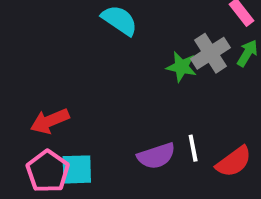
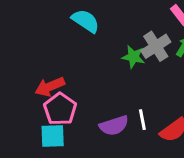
red arrow: (50, 121) -> (50, 87), moved
pink pentagon: (48, 171) -> (60, 109), moved

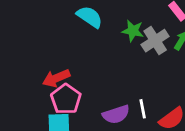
green star: (133, 57) -> (133, 31), moved

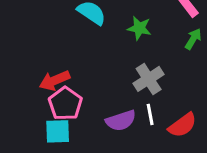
gray cross: (155, 41) -> (149, 79), moved

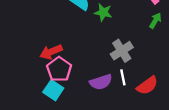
green star: (139, 28) -> (103, 12), moved
cyan square: (58, 131) -> (53, 90), turned 36

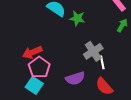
white line: (123, 77) -> (102, 62), moved
red semicircle: (147, 85) -> (104, 86), moved, turned 84

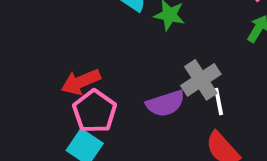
purple semicircle: (75, 78) -> (165, 104), moved

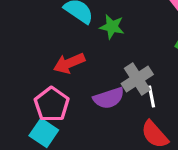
red arrow: (81, 82) -> (69, 63), moved

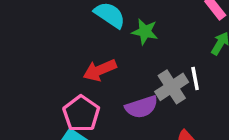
white line: (152, 96) -> (195, 79), moved

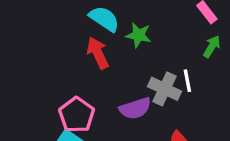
red arrow: (100, 70) -> (98, 53), moved, turned 88
gray cross: (172, 87) -> (165, 89), turned -32

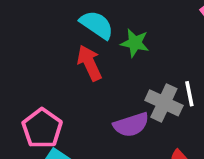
pink pentagon: (77, 115) -> (42, 128), moved

